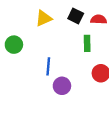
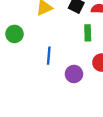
purple circle: (62, 86) -> (74, 74), moved

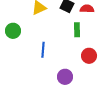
purple circle: (74, 74) -> (65, 77), moved

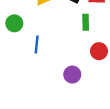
blue line: (43, 50) -> (37, 44), moved

